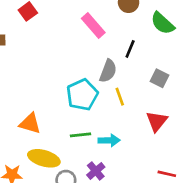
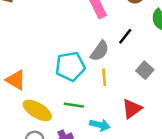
green line: (80, 135) -> (74, 105), moved
cyan arrow: (109, 140) -> (100, 125), moved
yellow ellipse: (44, 158) -> (37, 110), moved

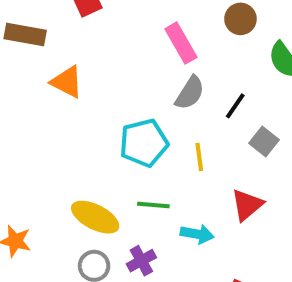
black line: (125, 36) -> (235, 106), moved
gray semicircle: (100, 51) -> (190, 93), moved
orange triangle: (16, 80) -> (67, 82), moved

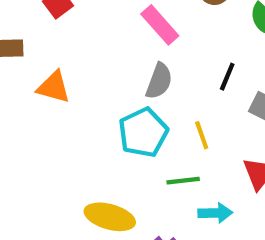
gray semicircle: (190, 93) -> (159, 81), moved
green line: (153, 205) -> (183, 181), moved

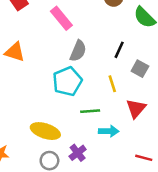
pink rectangle: (160, 25) -> (61, 18), moved
yellow line: (202, 135) -> (112, 84), moved

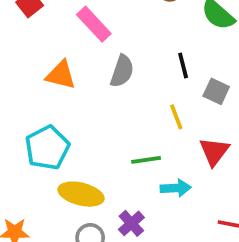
black line: (119, 50) -> (183, 66), turned -35
orange triangle: (15, 52) -> (61, 75), moved
cyan pentagon: (67, 81) -> (47, 148), moved

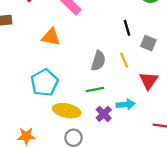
gray semicircle: (122, 71) -> (98, 61), moved
green line: (146, 160) -> (95, 90), moved
purple cross: (131, 223) -> (104, 114), moved

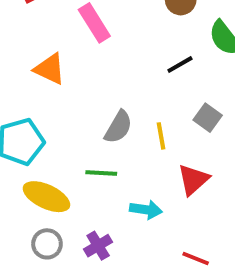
black line: (127, 28) -> (180, 64), moved, turned 63
purple cross: (104, 114) -> (98, 246), moved

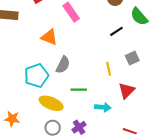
gray square: (208, 118) -> (132, 58), turned 32
gray semicircle: (118, 127) -> (63, 65), moved

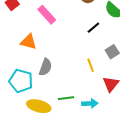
cyan pentagon: (36, 76) -> (21, 81), turned -30
green line: (79, 90) -> (66, 98), moved

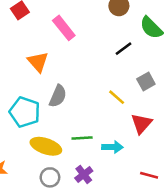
orange triangle: (29, 42) -> (38, 62), turned 30
yellow line: (91, 65) -> (117, 97), turned -32

